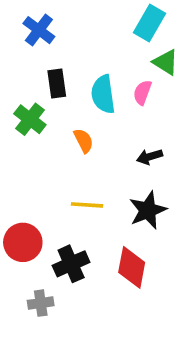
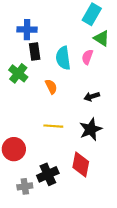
blue cross: (39, 30) -> (27, 30), moved, turned -36
black cross: (71, 264) -> (48, 174), moved

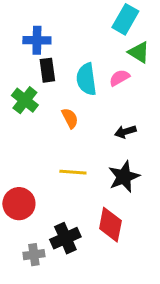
pink semicircle: (87, 57) -> (119, 78), turned 40

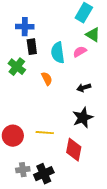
yellow line: (73, 172) -> (45, 133), moved
black cross: (65, 238) -> (44, 174), moved

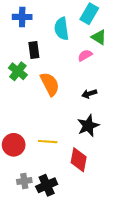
blue cross: (25, 27) -> (22, 17), moved
cyan semicircle: (58, 53) -> (62, 29), moved
orange semicircle: (47, 79) -> (50, 84), size x1.6

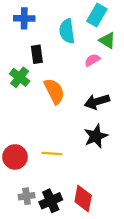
black arrow: (89, 94) -> (97, 102), size x1.5
red diamond: (79, 160) -> (83, 199), moved

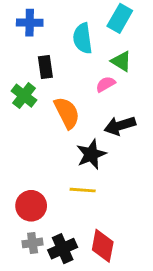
green triangle: (107, 40) -> (121, 61), moved
pink semicircle: (92, 60) -> (106, 84), moved
black star: (96, 136) -> (91, 154), moved
yellow line: (52, 153) -> (83, 190), moved
red circle: (15, 157) -> (31, 206), moved

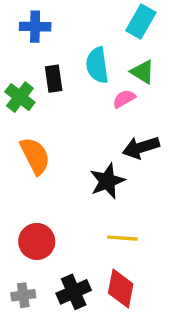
cyan semicircle: (83, 38) -> (97, 65), moved
green cross: (24, 96) -> (20, 97), moved
orange semicircle: (67, 113) -> (35, 156), moved
yellow line: (83, 190) -> (122, 238), moved
gray cross: (33, 243) -> (23, 295), moved

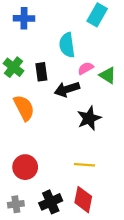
green triangle: (143, 72) -> (108, 75), moved
black rectangle: (54, 79) -> (41, 72), moved
black arrow: (141, 147) -> (67, 89), moved
black star: (107, 181) -> (89, 118), moved

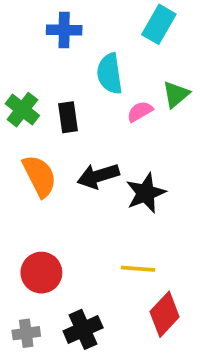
blue cross: (24, 18) -> (64, 30), moved
green triangle: (108, 75) -> (176, 94), moved, turned 48
black arrow: (67, 89) -> (98, 176), moved
red diamond: (83, 200) -> (165, 314), moved, turned 32

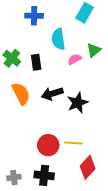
red circle: (41, 273) -> (48, 145), moved
black cross: (83, 329) -> (44, 175), turned 30

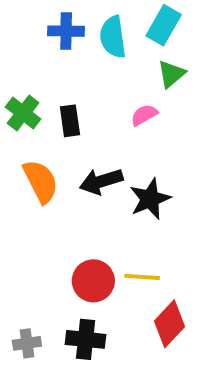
cyan semicircle: (58, 39) -> (113, 37), moved
green triangle: (94, 50) -> (171, 74), moved

